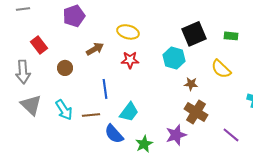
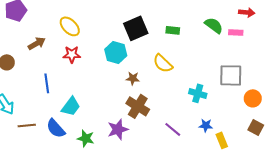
yellow ellipse: (128, 32) -> (70, 26), turned 30
brown line: (91, 115) -> (27, 125), moved
green star: (144, 144) -> (86, 138), turned -30

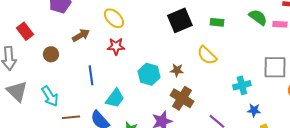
cyan hexagon: (116, 52) -> (149, 74), moved
cyan cross: (198, 93) -> (242, 85), turned -30
blue star: (206, 125) -> (254, 110), moved

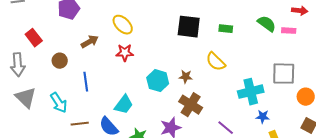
black square: (180, 20) -> (189, 27), turned 30
blue line: (91, 75) -> (86, 82), moved
cyan cross: (242, 85) -> (251, 92), size x1.4

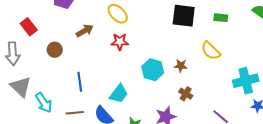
blue line: (86, 82) -> (80, 82), moved
cyan arrow: (59, 103) -> (44, 103), moved
brown cross: (191, 105) -> (186, 94), size x0.6

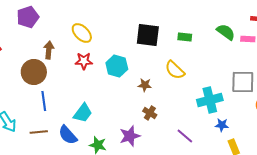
brown arrow: (85, 31) -> (49, 50), turned -54
brown circle: (55, 50) -> (34, 72), moved, size x1.6
cyan hexagon: (153, 70) -> (117, 66), moved

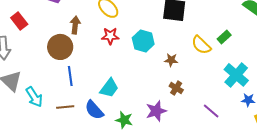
green rectangle: (185, 37) -> (224, 37), moved, turned -48
cyan cross: (210, 100) -> (236, 75), turned -35

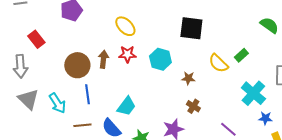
brown arrow: (75, 25) -> (103, 59), moved
cyan arrow: (34, 97) -> (57, 103), moved

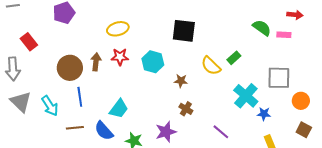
yellow ellipse: (125, 26) -> (118, 29), turned -60
blue star: (265, 118) -> (264, 114), moved

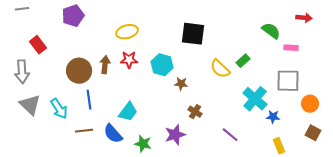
pink rectangle: (284, 35) -> (291, 48), moved
brown star: (181, 81) -> (181, 84), moved

